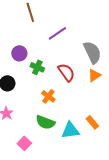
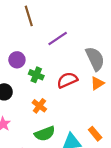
red semicircle: (66, 72) -> (67, 80), turned -78
orange cross: (48, 96) -> (39, 106), moved
green semicircle: (45, 122) -> (45, 134), turned -42

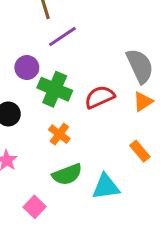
purple line: (58, 38) -> (62, 37), moved
green cross: (36, 75) -> (55, 89), size x1.5
orange rectangle: (95, 134) -> (140, 151), moved

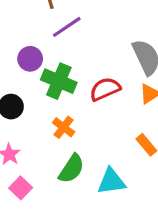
green semicircle: (67, 174) -> (71, 169), turned -36
pink square: (35, 207) -> (21, 188), moved

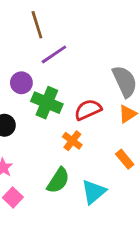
orange cross: (64, 127) -> (72, 141), moved
cyan triangle: (111, 181) -> (94, 192), turned -32

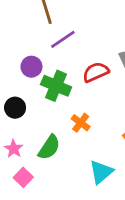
red semicircle: (88, 110) -> (96, 72), moved
green semicircle: (58, 180) -> (49, 147), moved

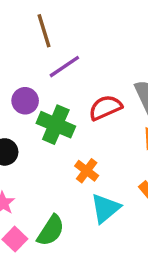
green semicircle: (49, 147) -> (51, 231), moved
cyan triangle: (101, 172) -> (105, 208), moved

